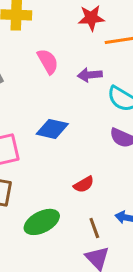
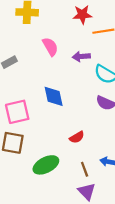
blue diamond: (52, 129) -> (54, 96), turned 65

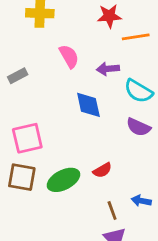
blue diamond: (54, 96) -> (88, 105), moved
green ellipse: (46, 165) -> (63, 180), moved

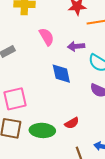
green ellipse: (63, 180) -> (42, 130), turned 30

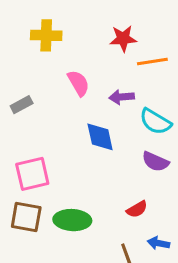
red semicircle: (72, 123) -> (137, 209), moved

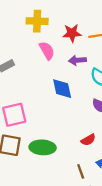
yellow cross: (46, 35) -> (37, 21), moved
red star: (123, 38) -> (72, 33), moved

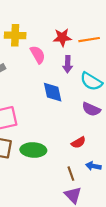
yellow cross: (37, 21) -> (15, 35), moved
purple arrow: (77, 60) -> (68, 64), turned -84

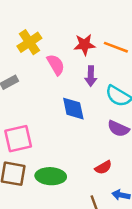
yellow cross: (15, 35) -> (29, 42), turned -36
orange line: (89, 40) -> (116, 47), turned 30

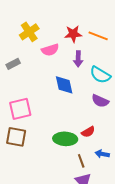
pink semicircle: (56, 65) -> (50, 50), turned 102
green ellipse: (51, 176) -> (65, 139), moved

